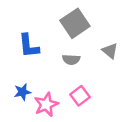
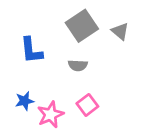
gray triangle: (110, 51) -> (120, 31), moved

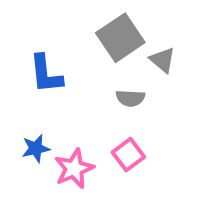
gray triangle: (120, 31) -> (163, 60), moved
gray semicircle: (78, 65) -> (130, 98), moved

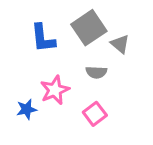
blue L-shape: (46, 74) -> (43, 38), moved
pink star: (74, 169) -> (55, 90), moved

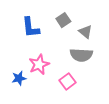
gray square: (89, 28) -> (63, 20), size x0.6
gray semicircle: (96, 72) -> (81, 55), moved, size x1.5

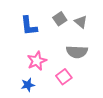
gray triangle: (86, 32) -> (81, 22), moved
blue star: (19, 78) -> (28, 85), moved

